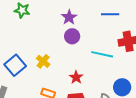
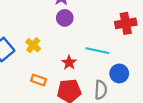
cyan line: (102, 54) -> (97, 51), moved

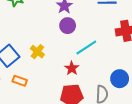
cyan line: (97, 51) -> (86, 47), moved, turned -45
orange rectangle: (39, 80) -> (20, 81), moved

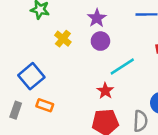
yellow cross: (37, 52) -> (63, 39), moved

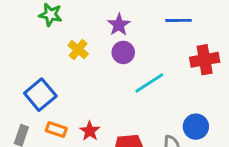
red star: (105, 91) -> (90, 131), moved

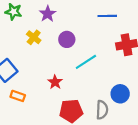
purple star: (119, 25) -> (48, 14), moved
red star: (90, 131) -> (55, 82), moved

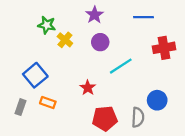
green star: (13, 12) -> (47, 25), moved
purple star: (48, 14) -> (95, 15), moved

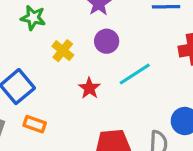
yellow cross: (65, 40) -> (63, 51), moved
red star: (88, 88) -> (89, 88), moved

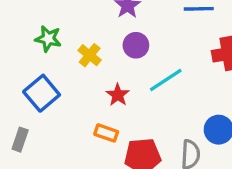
green star: (33, 18) -> (48, 39), moved
orange rectangle: (35, 124) -> (106, 133), moved

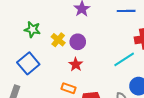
purple circle: (136, 45) -> (78, 42), moved
cyan line: (166, 80) -> (124, 59), moved

